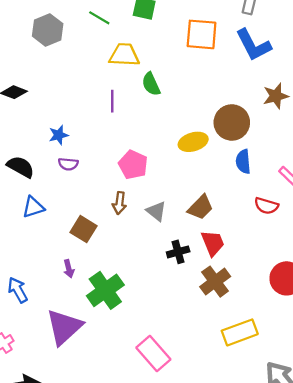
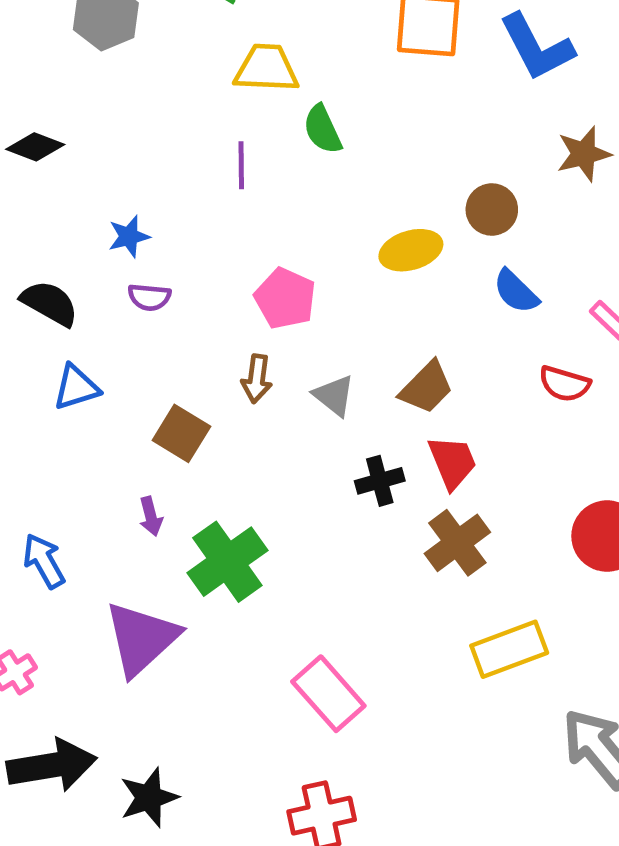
brown circle: (232, 122) -> (492, 209), size x0.7
blue semicircle: (243, 162) -> (516, 291), turned -40

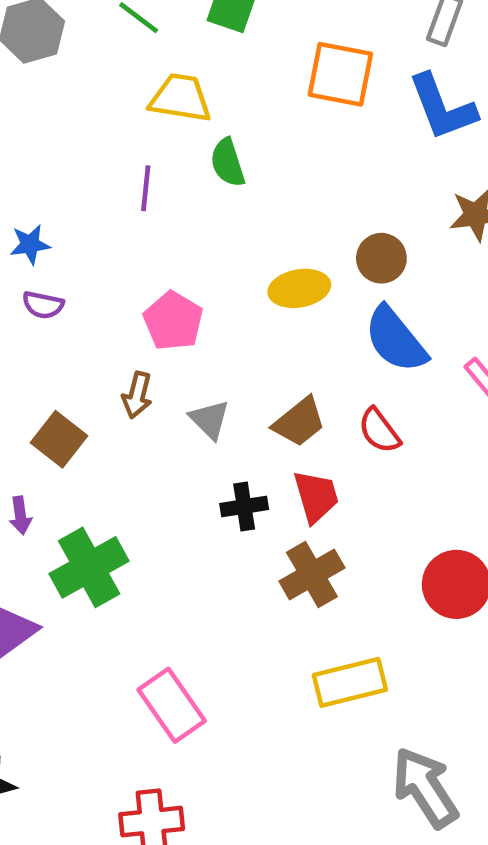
blue semicircle: (516, 291) -> (396, 340), size x1.5
red semicircle: (564, 384) -> (379, 431), moved, turned 30

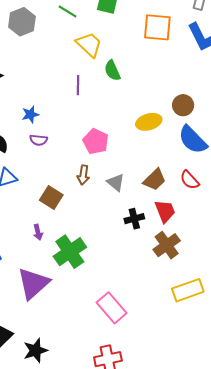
yellow trapezoid: (180, 98) -> (89, 45), turned 40

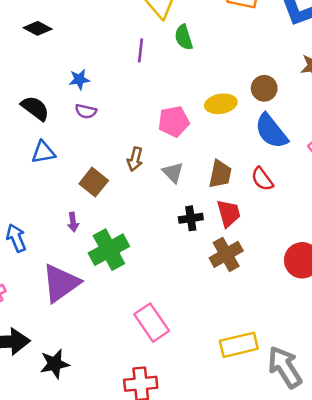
pink pentagon: (96, 141) -> (174, 122), moved, turned 30
brown trapezoid: (155, 180) -> (220, 174), turned -40
yellow rectangle: (188, 290) -> (239, 345), moved

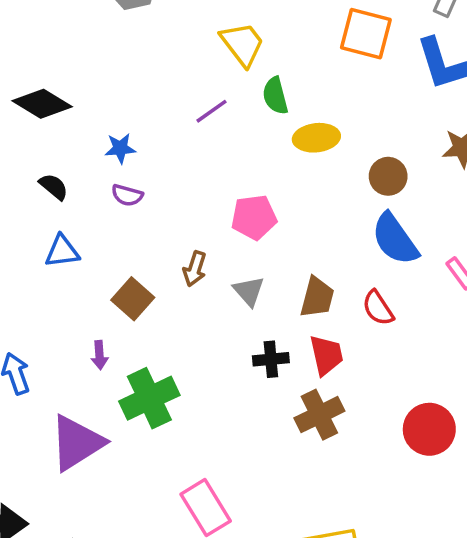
black diamond: (38, 28) -> (42, 104), moved, size x1.4
purple line: (140, 50) -> (211, 111), turned 45
yellow ellipse: (221, 104) -> (316, 138), moved
black semicircle: (35, 108) -> (54, 187), size x0.7

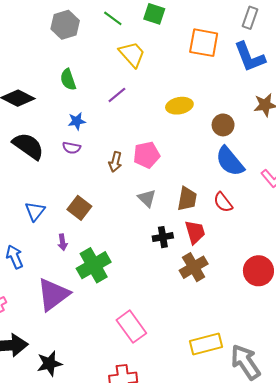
green semicircle: (275, 96) -> (68, 80), moved
blue star: (120, 148) -> (77, 121), moved
black semicircle: (54, 187) -> (28, 146), size x1.8
blue triangle: (62, 251) -> (35, 211), moved, turned -40
brown arrow: (195, 269) -> (115, 162), moved

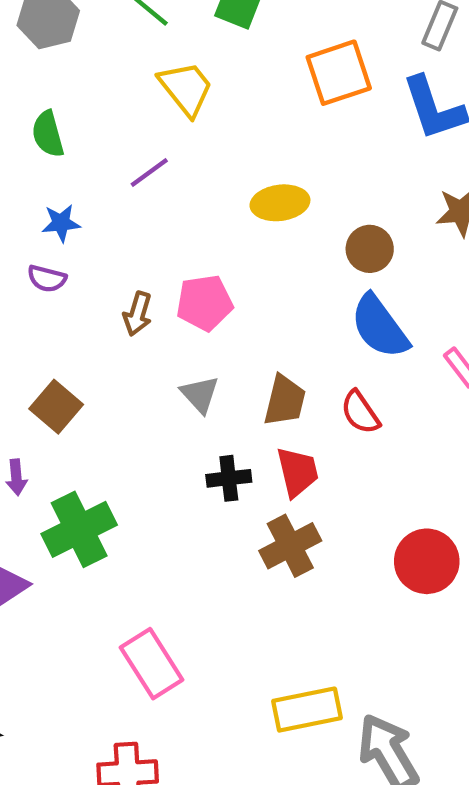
orange square: (204, 43) -> (339, 73), turned -32

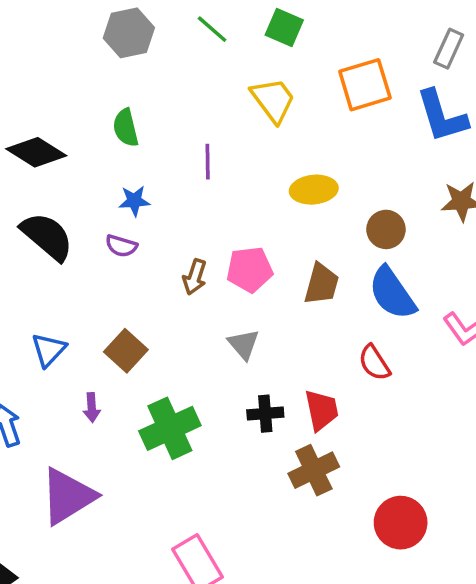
yellow trapezoid: (186, 88) -> (273, 100), moved
purple line: (149, 172) -> (208, 162), turned -56
brown trapezoid: (285, 401) -> (321, 284), moved
green cross: (79, 529) -> (170, 428), moved
red circle: (427, 561) -> (401, 523), moved

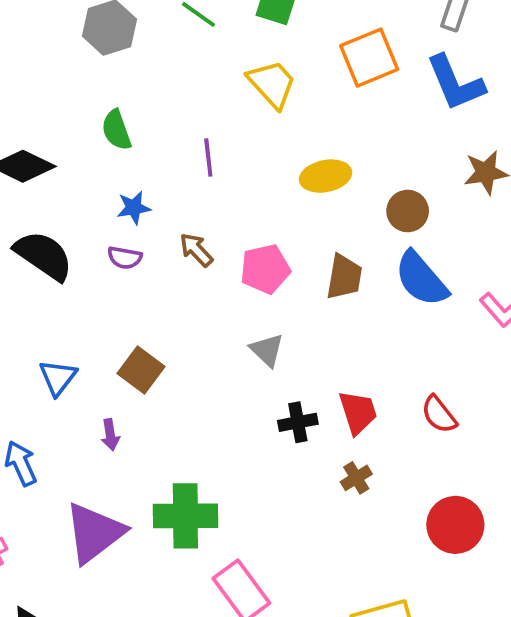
brown arrow: (195, 277) -> (196, 250), moved, turned 124
red semicircle: (374, 363) -> (439, 414), moved
green cross: (170, 428) -> (185, 516), moved, turned 30
brown cross: (314, 470) -> (356, 478), size x0.6

